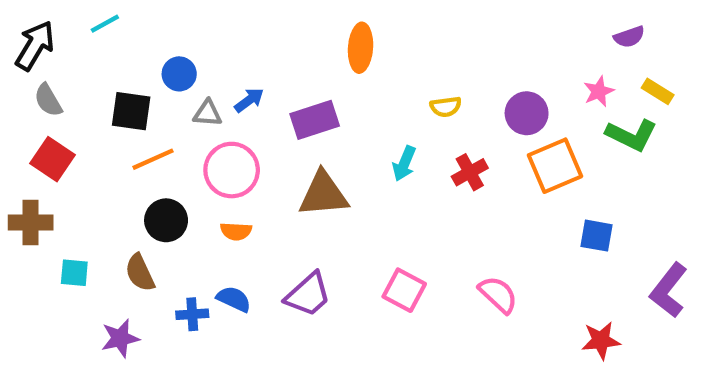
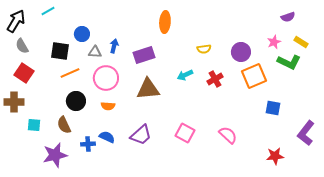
blue arrow: (249, 100) -> (114, 46), turned -40
cyan arrow: (404, 164) -> (185, 75), turned 42
purple star: (120, 338) -> (55, 155), size x1.4

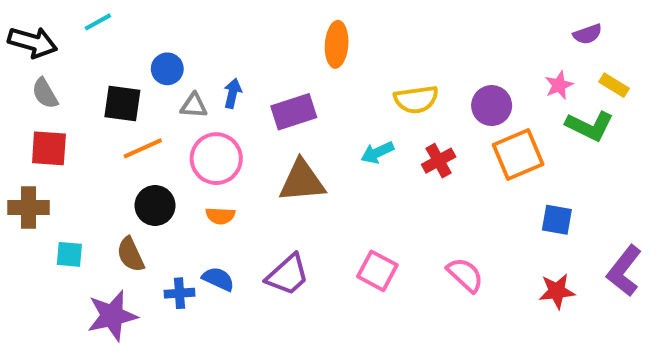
black arrow: (16, 21) -> (33, 42), turned 75
yellow semicircle: (204, 49) -> (416, 99), size x1.5
red square: (24, 73) -> (49, 148), turned -30
red star: (275, 156) -> (557, 291), moved

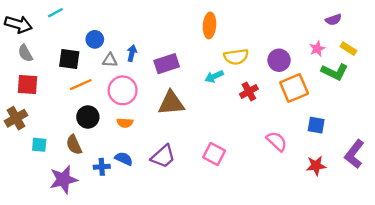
orange ellipse: (337, 44) -> (209, 25), moved
cyan arrow: (377, 152) -> (214, 76), moved
brown cross: (29, 208) -> (16, 118), turned -30
pink semicircle: (465, 275) -> (277, 141), moved

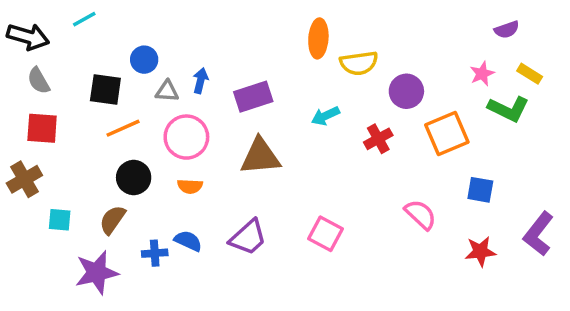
yellow semicircle: (236, 57) -> (359, 63), moved
purple circle: (279, 60) -> (406, 91), moved
brown semicircle: (74, 145) -> (112, 220), turned 60

